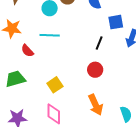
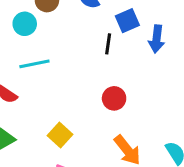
black line: (99, 43) -> (108, 44), moved

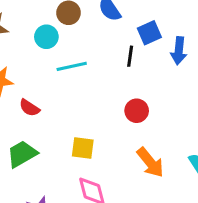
cyan line: (34, 64) -> (72, 66), moved
yellow square: (60, 135) -> (83, 148), turned -35

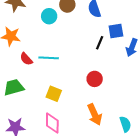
cyan line: (72, 66) -> (49, 58), moved

